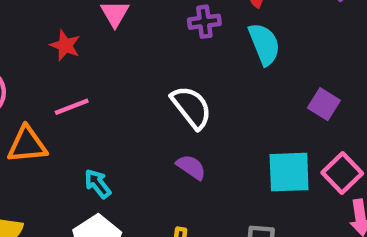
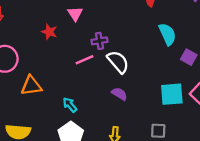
purple cross: (204, 22) -> (99, 41), moved
cyan semicircle: (264, 44) -> (167, 34), moved
pink line: (72, 107) -> (84, 60), moved

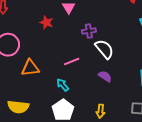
pink line: (84, 60) -> (72, 61), moved

